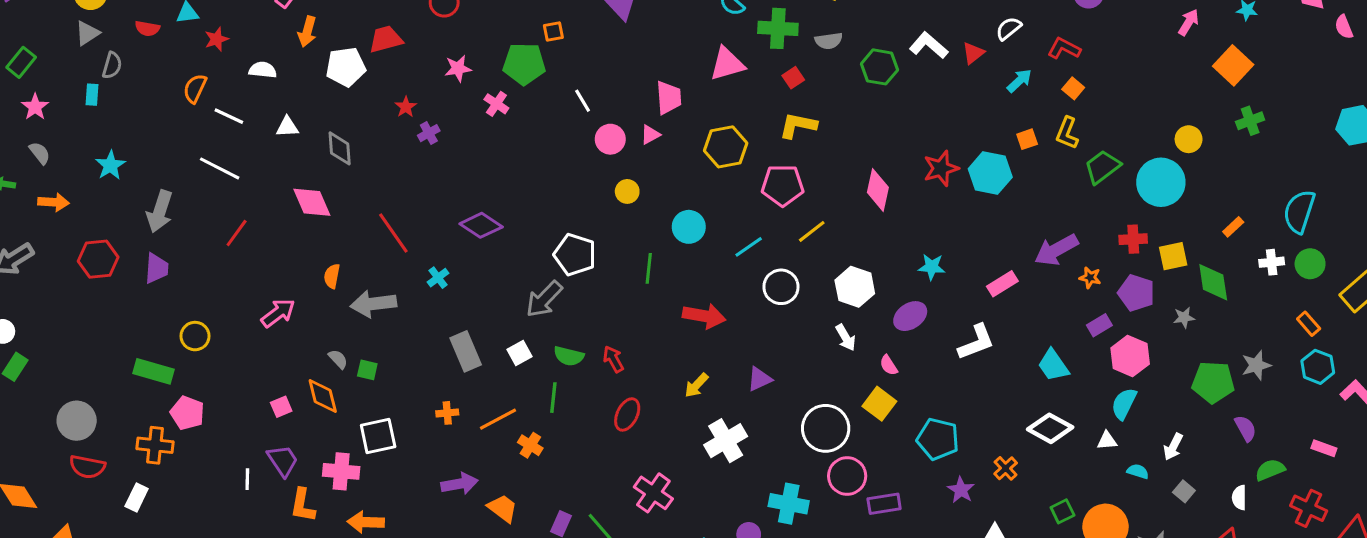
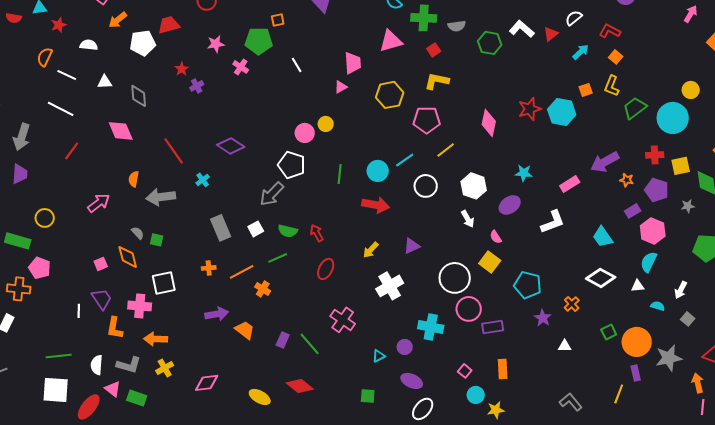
orange arrow: (307, 32) -> (118, 20), turned 36
pink circle: (610, 139) -> (305, 133), moved
cyan circle: (689, 227) -> (378, 171), moved
green line: (553, 398) -> (278, 258), turned 60

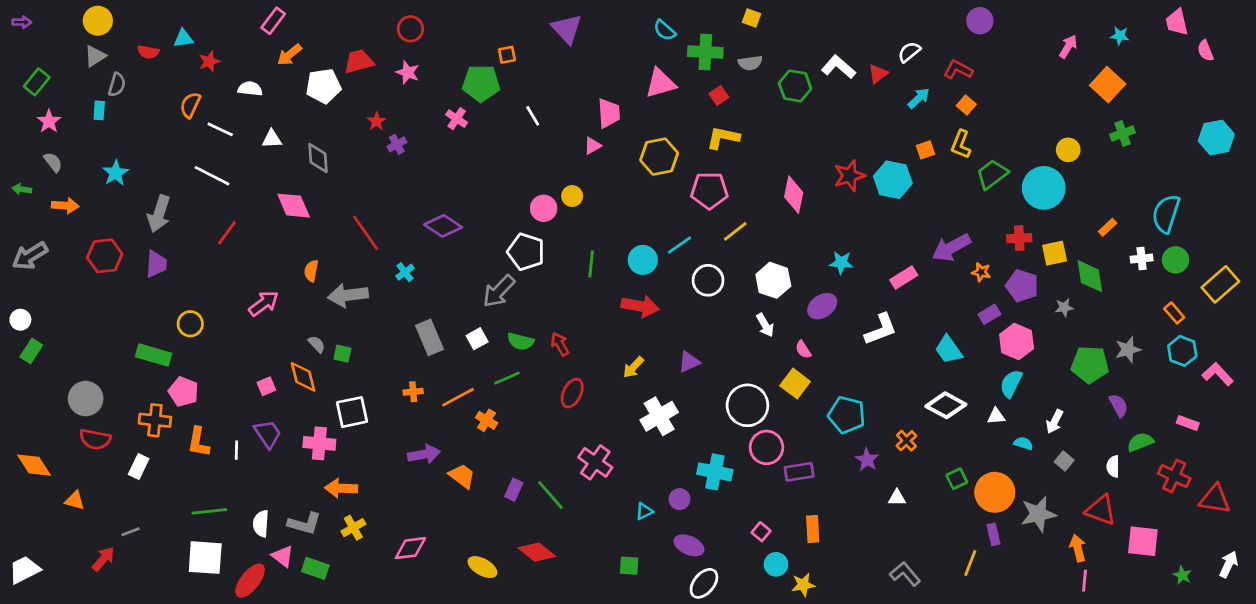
pink star: (216, 44) -> (408, 72), moved, turned 30
orange L-shape: (115, 328) -> (198, 442), moved

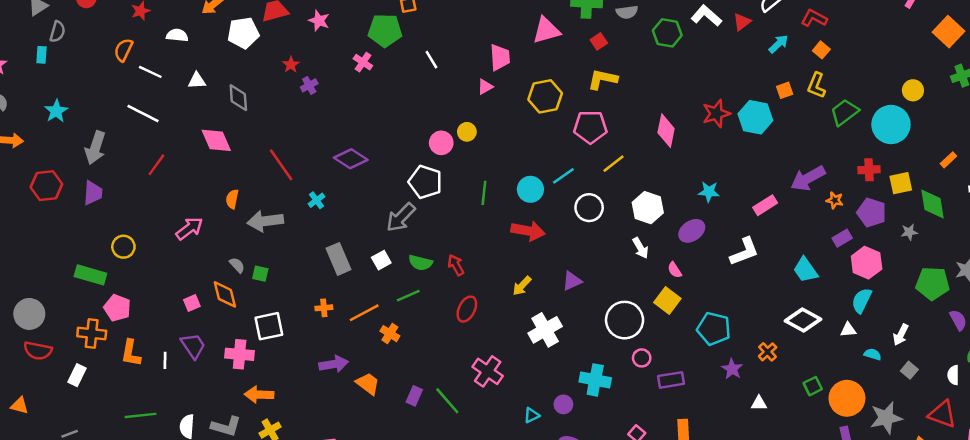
pink circle: (766, 447) -> (642, 358), size x0.6

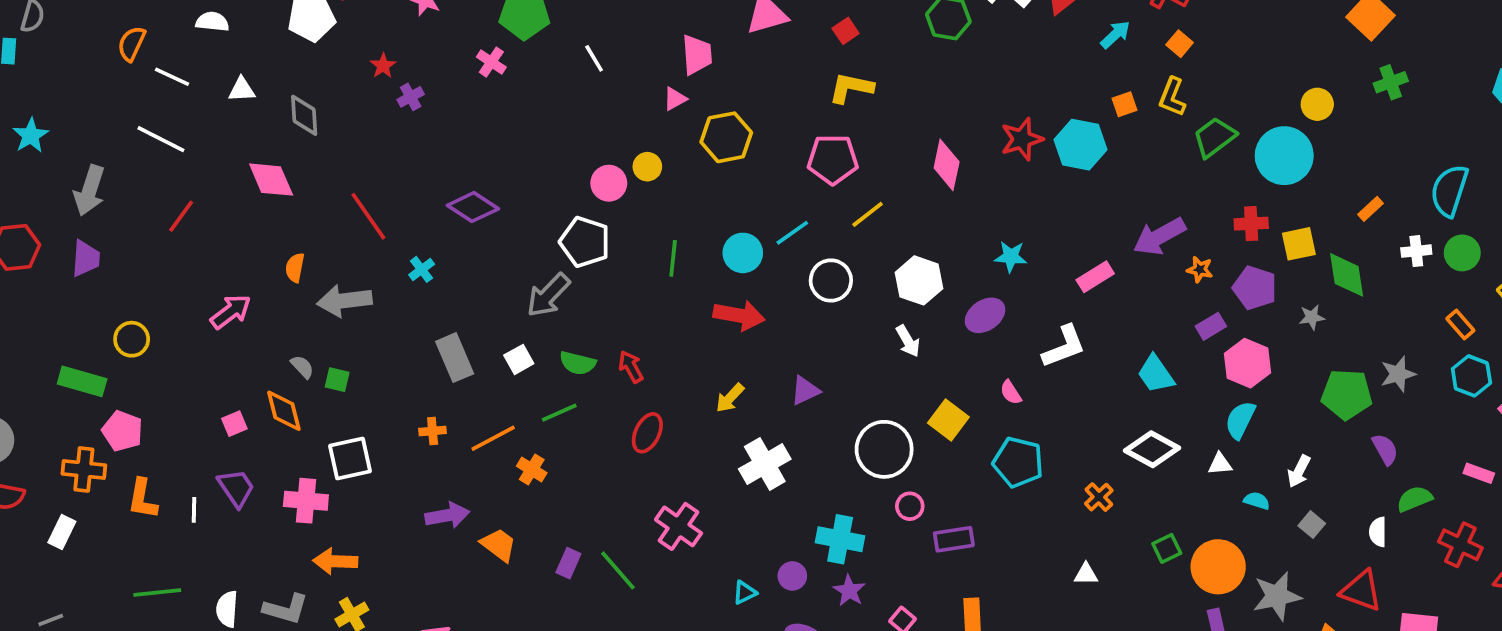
yellow hexagon: (545, 96) -> (726, 137), moved
pink semicircle: (675, 270) -> (1011, 392), moved
purple star: (732, 369) -> (849, 591), moved

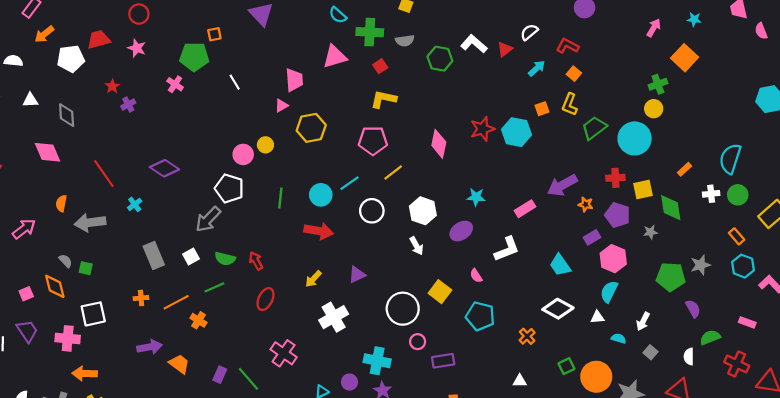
green cross: (1391, 82) -> (658, 84), moved

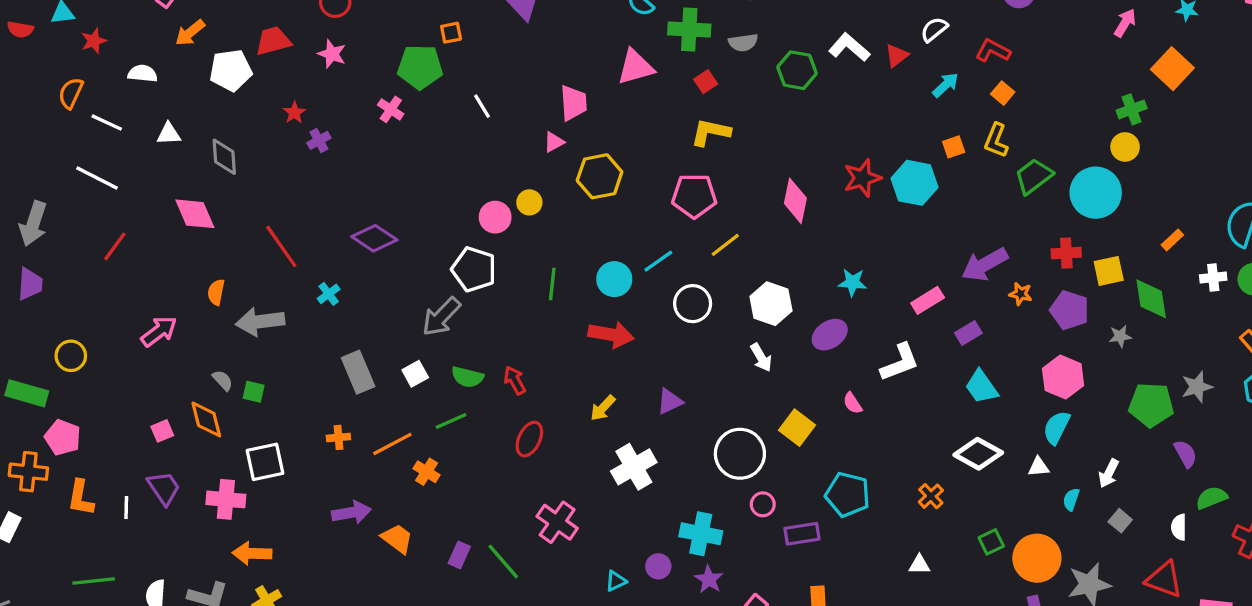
purple rectangle: (592, 237) -> (968, 333), moved
cyan pentagon: (480, 316) -> (848, 495), moved
cyan semicircle: (619, 338) -> (1071, 499), turned -88

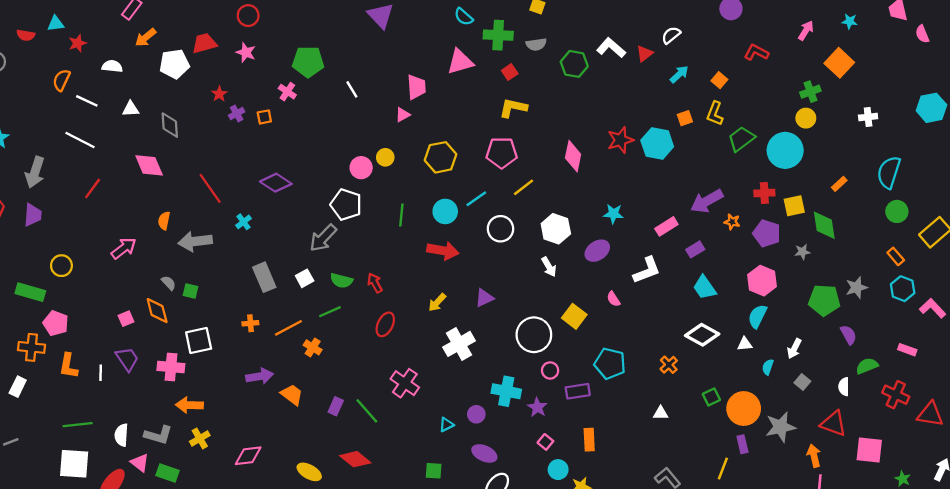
orange square: (451, 33) -> (264, 117), moved
red L-shape: (993, 51) -> (756, 52), moved
yellow hexagon: (600, 176) -> (441, 157), moved
white cross: (1213, 277) -> (868, 117), moved
purple star: (709, 579) -> (537, 407), moved

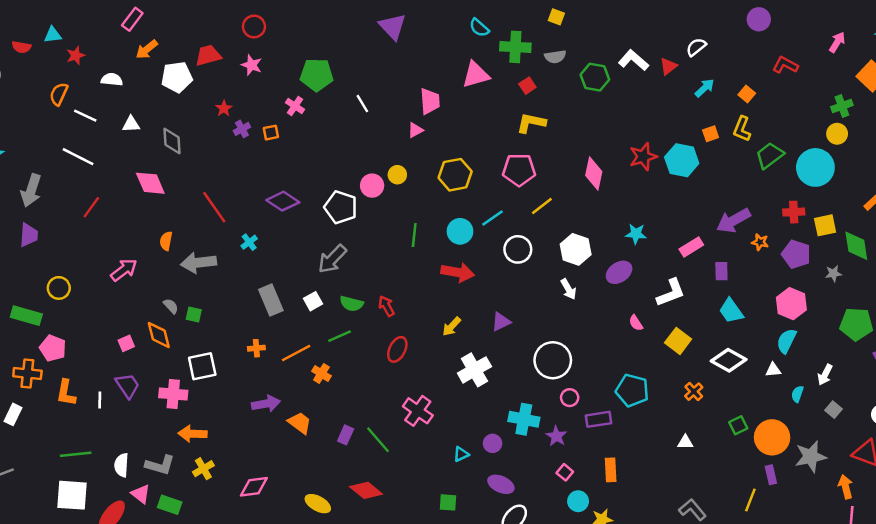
white pentagon: (346, 205) -> (341, 207), moved
purple rectangle: (695, 249) -> (721, 271), turned -60
yellow square: (574, 316) -> (678, 341), moved

